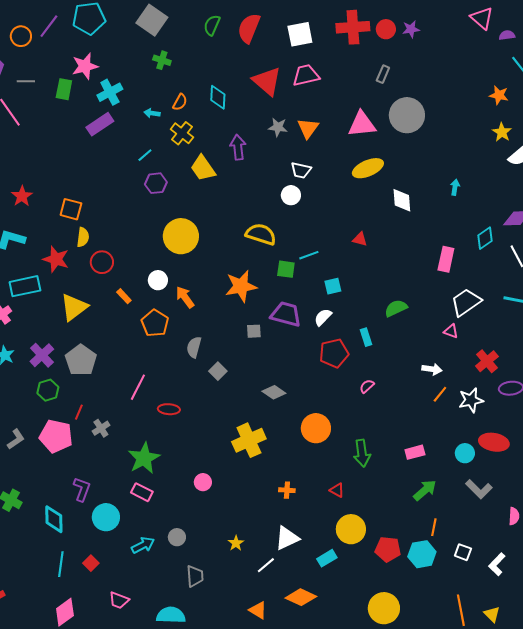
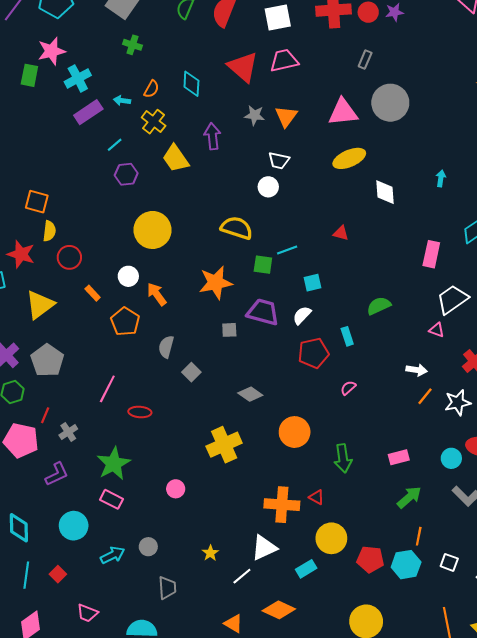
purple rectangle: (100, 124) -> (88, 112), moved
purple L-shape: (82, 489) -> (57, 474), moved, turned 45
orange cross: (287, 490) -> (282, 505), moved, size x2.0

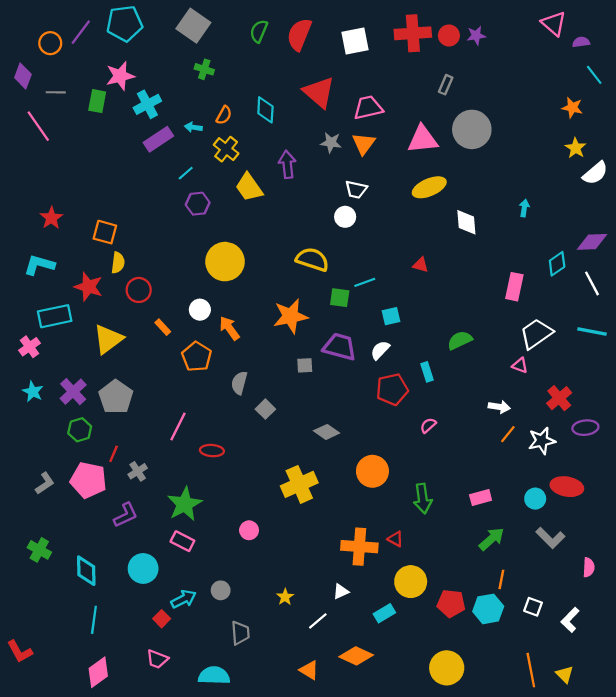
pink trapezoid: (284, 61) -> (368, 108), moved
white triangle: (264, 548) -> (341, 591), size x0.6
red square: (58, 574) -> (162, 619), moved

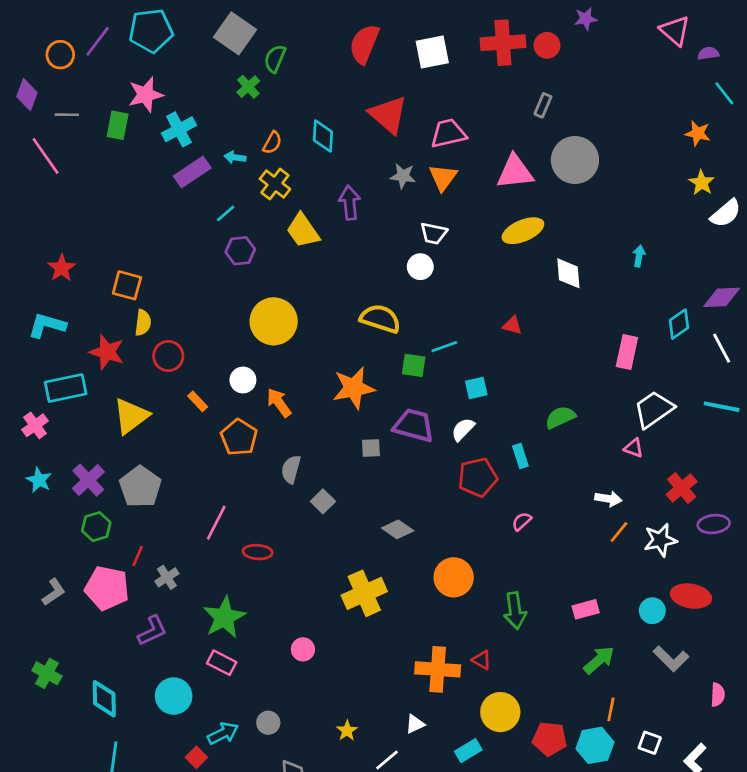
green semicircle: (259, 31) -> (275, 59), moved
purple star: (476, 35) -> (586, 19), moved
green cross: (204, 69) -> (248, 87), turned 30

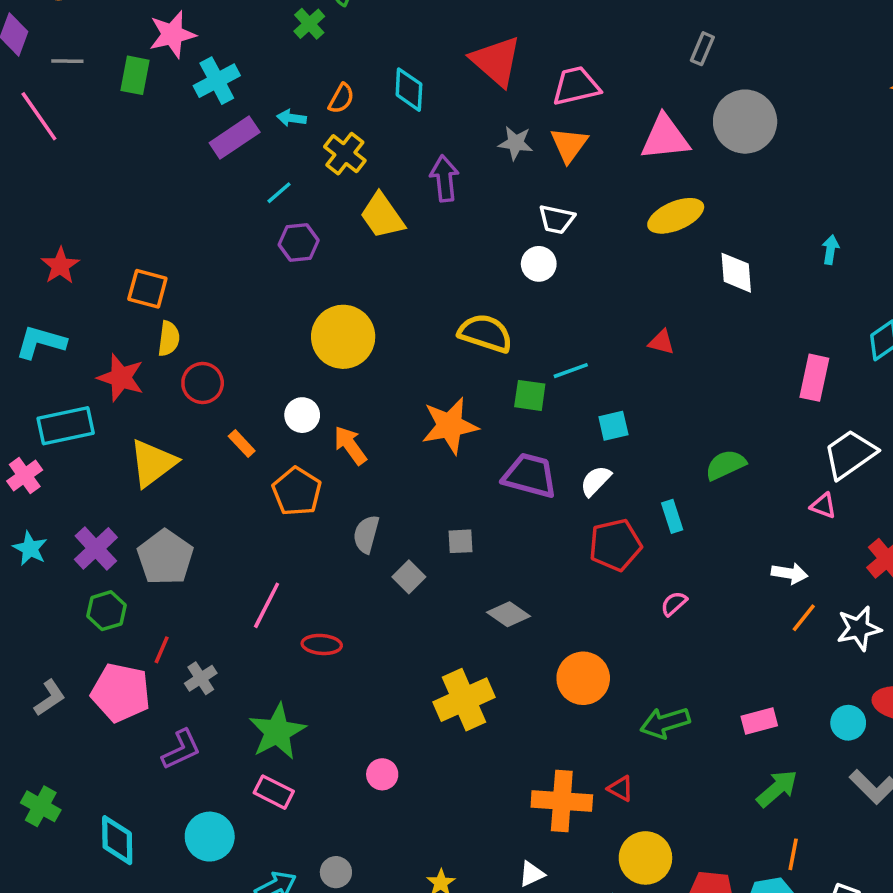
gray square: (371, 448) -> (460, 541), moved
green arrow: (515, 611) -> (665, 723), turned 81

